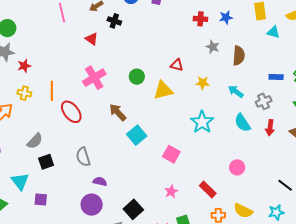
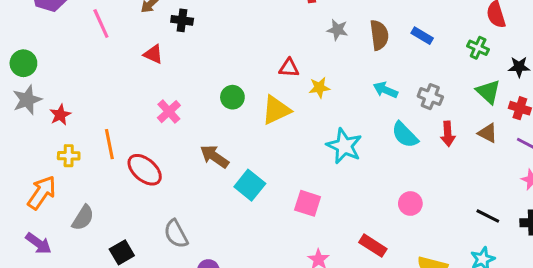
blue rectangle: (276, 77) -> (422, 36), moved, turned 40
pink cross: (94, 78) -> (169, 112), size x0.7
yellow star: (203, 83) -> (319, 88), moved
gray cross: (264, 101) -> (430, 97), turned -35
gray semicircle: (35, 141) -> (83, 218), moved

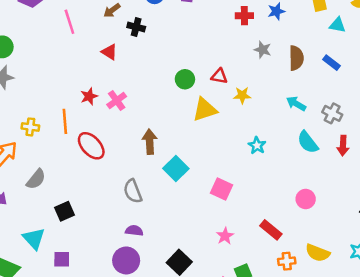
green circle: (232, 97) -> (185, 79), moved
red star: (60, 115) -> (89, 96), moved
cyan star: (344, 146) -> (257, 146), size x0.6
brown arrow: (214, 157) -> (150, 142), turned 45
gray semicircle: (176, 234) -> (133, 191), moved

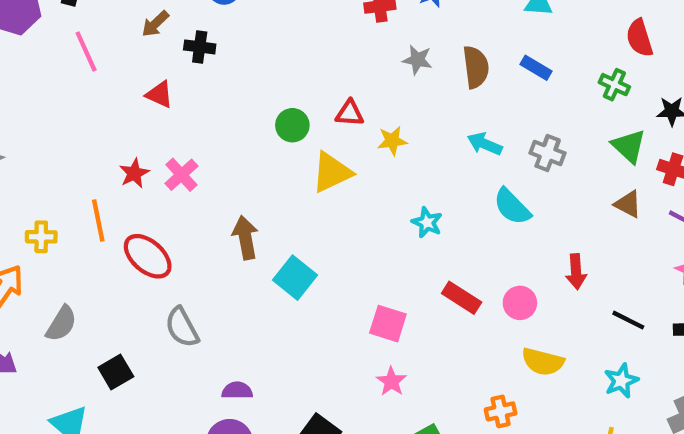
red arrow: (343, 146) -> (576, 272), moved
pink square: (221, 189) -> (388, 324), moved
gray semicircle: (133, 191) -> (182, 327), moved
red rectangle: (271, 230) -> (462, 298), moved
yellow semicircle: (318, 253) -> (543, 362), moved

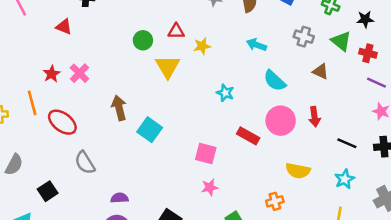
gray cross: (548, 153) -> (304, 37), moved
yellow triangle: (332, 172) -> (168, 67), turned -32
brown triangle: (628, 204) -> (321, 71), moved
pink circle: (520, 303) -> (281, 121), moved, size x1.5
pink star: (391, 381) -> (210, 187), turned 30

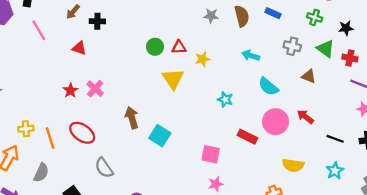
green circle: (143, 40) -> (155, 47), moved
orange line: (32, 103) -> (50, 138), moved
red arrow: (314, 117) -> (305, 117), turned 138

